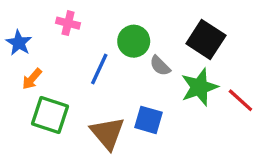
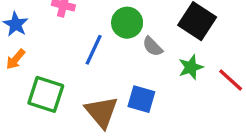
orange arrow: (32, 79) -> (16, 59), moved
green star: (199, 87) -> (191, 67), size x0.7

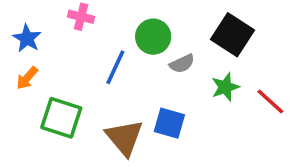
gray semicircle: (153, 47) -> (182, 64), turned -70

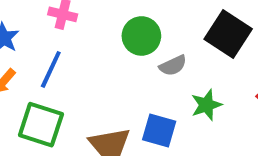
blue line: (115, 67) -> (51, 69), moved
green star: (225, 87) -> (206, 105), moved

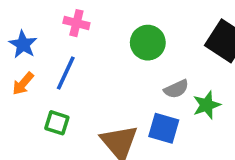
gray semicircle: (173, 66) -> (176, 89), moved
green square: (41, 125) -> (57, 123), size x0.6

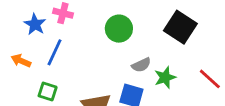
blue star: (23, 44) -> (35, 24), moved
orange arrow: (23, 84) -> (21, 61), turned 72

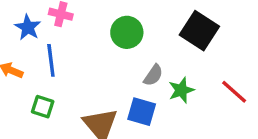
blue line: (55, 52) -> (51, 60), turned -32
gray semicircle: (141, 65) -> (153, 75), turned -30

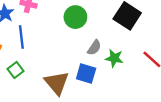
green star: (181, 90) -> (114, 58), turned 30
green square: (43, 107) -> (15, 70), turned 35

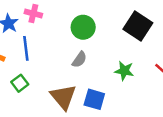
gray semicircle: (94, 48) -> (79, 60), moved
blue square: (86, 73) -> (94, 99), moved

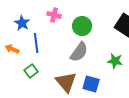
pink cross: (33, 14) -> (54, 15), moved
gray semicircle: (79, 60) -> (79, 52), size x1.5

